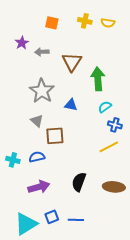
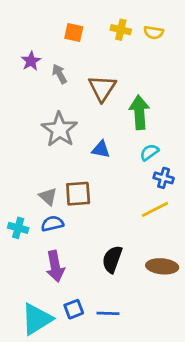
gray arrow: (42, 52) -> (59, 74), turned 64
gray triangle: (37, 121) -> (48, 196), moved
purple arrow: (39, 187) -> (55, 266), turned 95

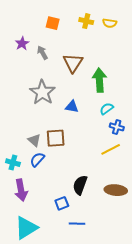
blue semicircle: (52, 224) -> (37, 160), turned -35
purple arrow: (55, 266) -> (21, 190), moved
blue square: (74, 309) -> (62, 203), moved

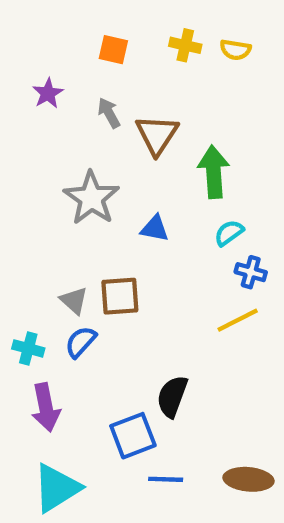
gray arrow: (42, 53) -> (109, 113), moved
brown ellipse: (116, 190) -> (249, 479), moved
blue square: (62, 203) -> (133, 436), size x1.5

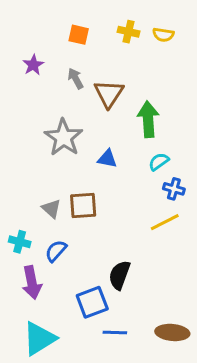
blue semicircle: (81, 342) -> (56, 251), moved

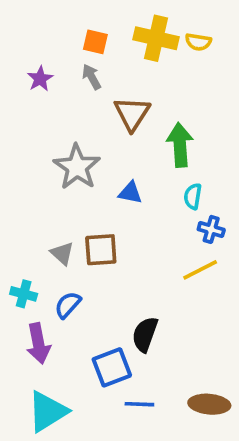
yellow cross: (128, 32) -> (156, 38), size x1.6
gray arrow: (76, 79) -> (92, 77), moved
cyan semicircle: (159, 162) -> (193, 196), turned -45

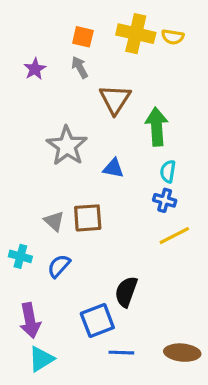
blue cross: (211, 229) -> (165, 200), moved
purple arrow: (38, 343) -> (30, 321), moved
cyan triangle: (47, 412) -> (41, 359), size x0.7

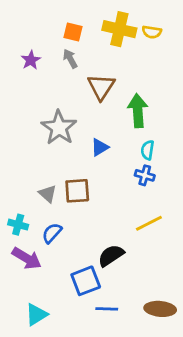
blue triangle: (113, 168) -> (100, 147), turned -42
yellow line: (174, 236) -> (149, 223), moved
black semicircle: (126, 292) -> (111, 255), turned 36
purple arrow: (30, 321) -> (27, 258), moved, turned -48

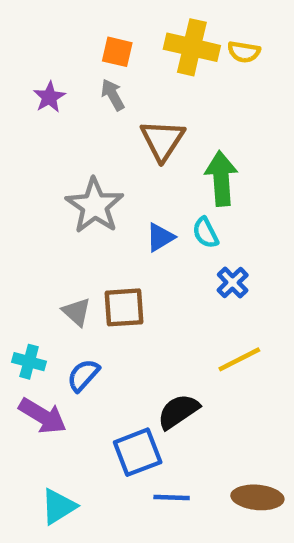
cyan semicircle: (148, 150) -> (205, 233), moved, turned -36
blue cross: (145, 175) -> (233, 283), turned 30

